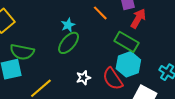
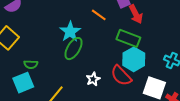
red arrow: (138, 18) -> (136, 14), turned 132
cyan star: (68, 25) -> (70, 32), size x1.5
green semicircle: (22, 52) -> (31, 64), size x0.6

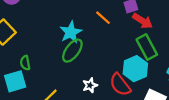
red arrow: (136, 14) -> (143, 21), turned -36
green rectangle: (128, 38) -> (147, 47), moved, turned 35
green semicircle: (31, 64) -> (25, 63), turned 72

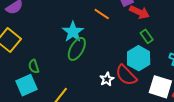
green rectangle: (147, 47) -> (147, 36), size x0.6
white star: (90, 85) -> (107, 79), moved

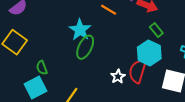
red semicircle: (126, 75) -> (137, 71), turned 65

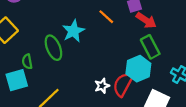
green rectangle: (156, 30) -> (150, 47), size x1.5
green ellipse: (85, 47) -> (53, 48), moved, turned -60

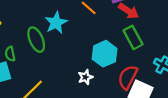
cyan hexagon: (138, 69) -> (105, 54), moved
red semicircle: (123, 85) -> (128, 77), moved

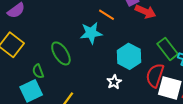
cyan star: (56, 23) -> (91, 33), moved, turned 30
green rectangle: (133, 37) -> (168, 49), moved

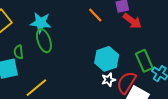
cyan star: (91, 33) -> (41, 23), moved
white star: (114, 82) -> (108, 80), moved

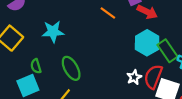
green ellipse: (44, 41) -> (71, 68), moved
cyan hexagon: (107, 59) -> (147, 43), moved

